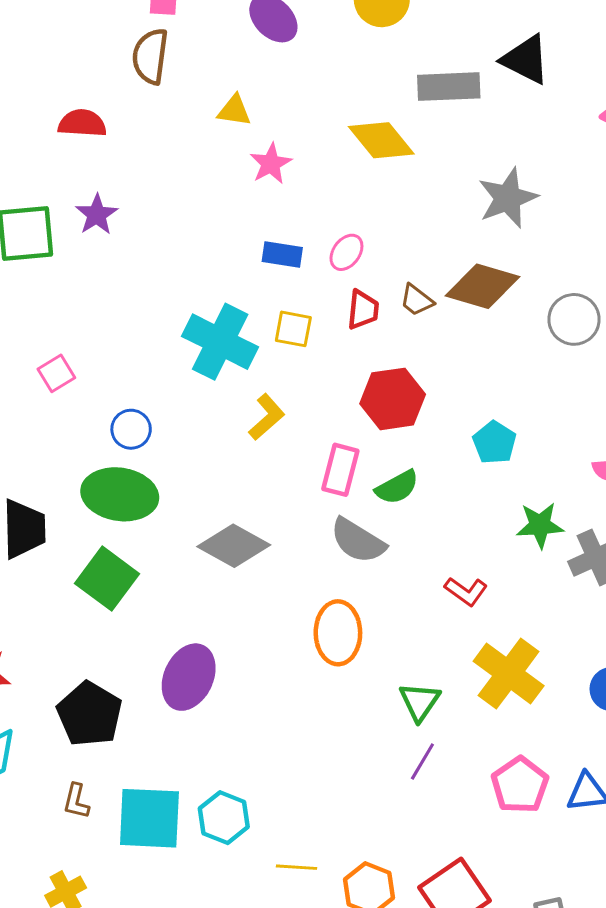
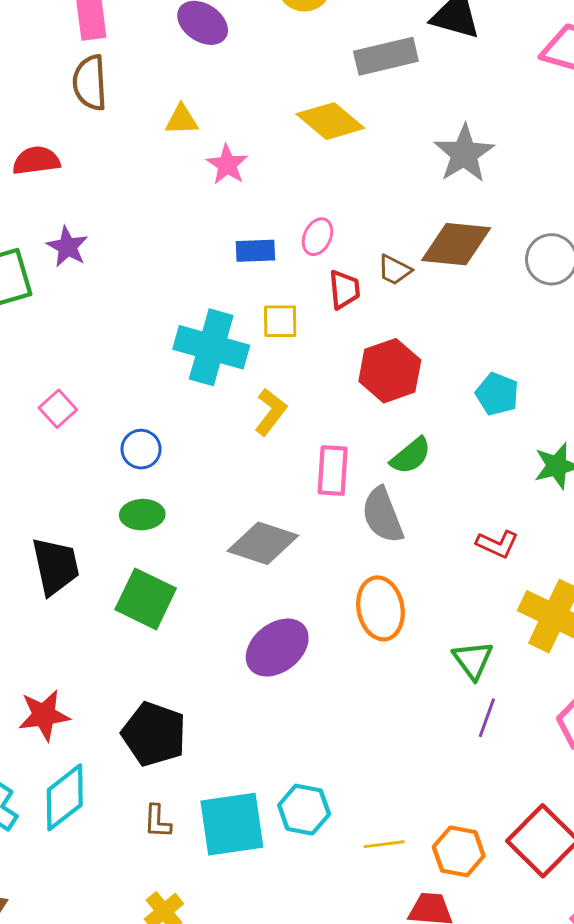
pink rectangle: (340, 470) -> (333, 471), moved
green ellipse: (120, 494) -> (142, 515), size x0.6
gray semicircle: (358, 541) -> (383, 515), turned 48
purple ellipse: (189, 677) -> (277, 648), moved, turned 38

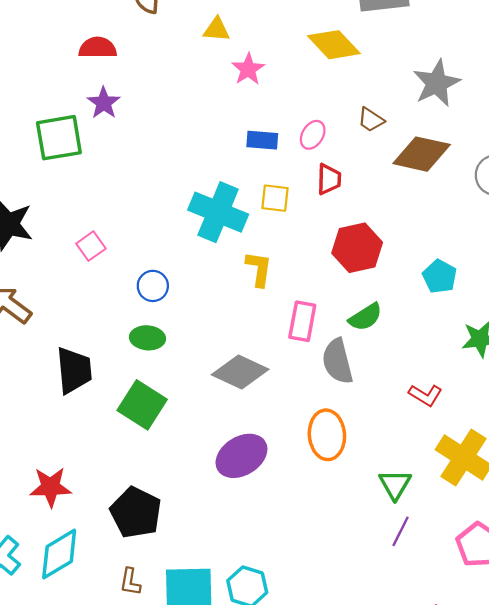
purple star: (67, 247) -> (104, 103), moved
brown trapezoid: (395, 270) -> (371, 120), moved
yellow L-shape: (271, 412) -> (259, 269), turned -36

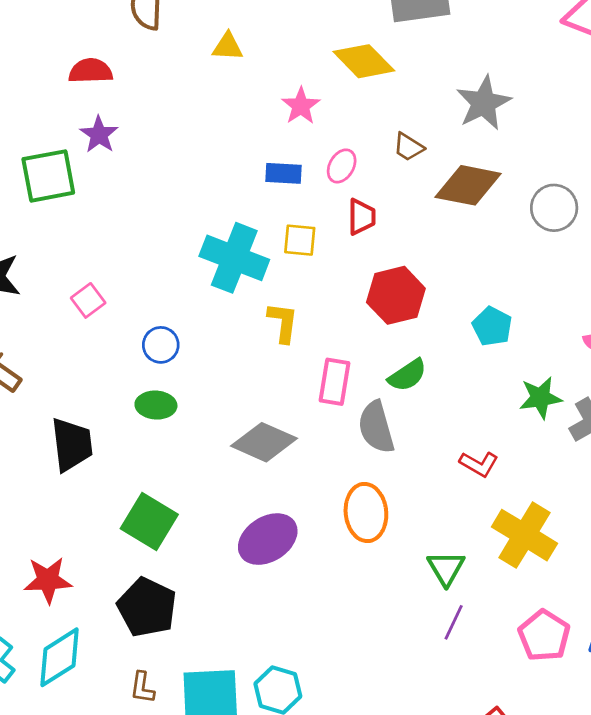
pink star: (248, 69) -> (301, 106), moved
green square: (142, 405) -> (149, 521), moved

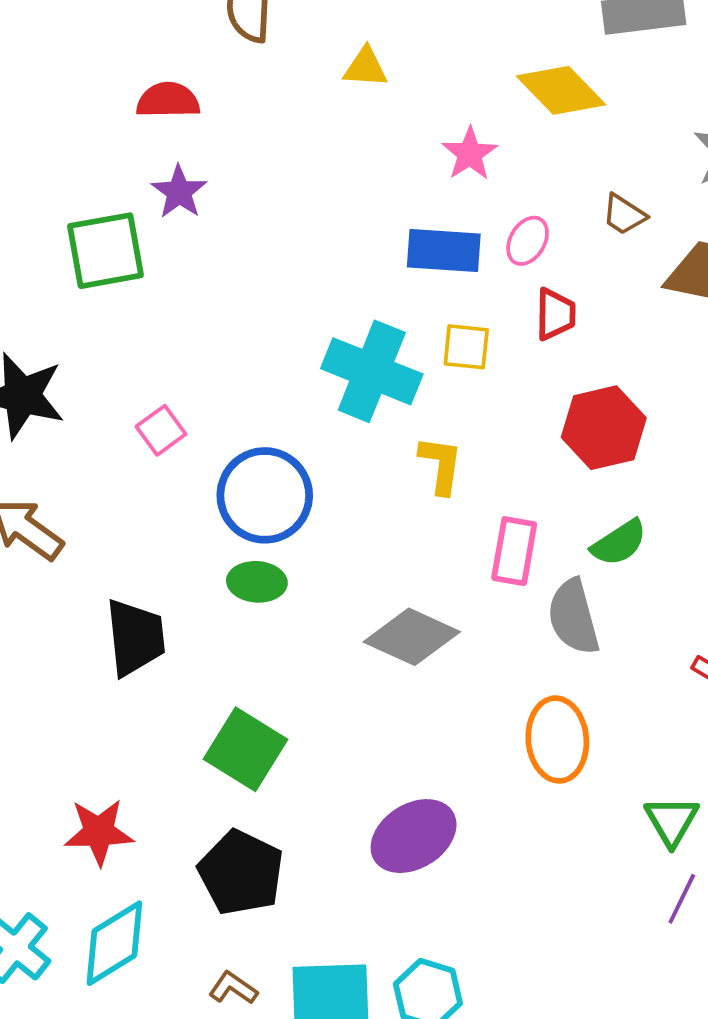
blue rectangle: (283, 173) -> (444, 251), size x1.4
blue circle: (161, 345) -> (265, 495), size x1.8
purple ellipse: (268, 539) -> (414, 836), moved
brown L-shape: (142, 688) -> (233, 988), turned 116

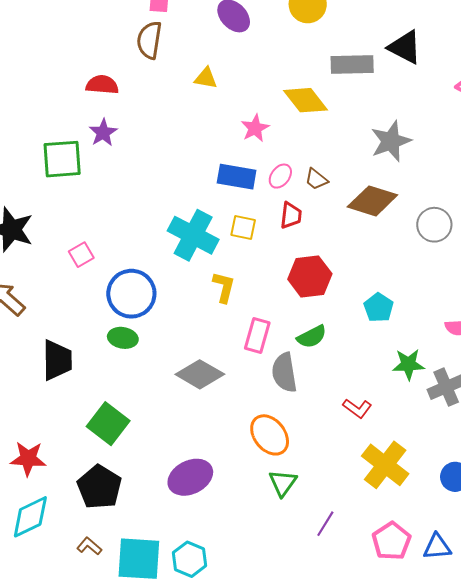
brown trapezoid: (624, 215) -> (316, 179), moved
orange ellipse: (557, 740) -> (270, 435), turned -39
green triangle: (672, 821) -> (283, 483), moved

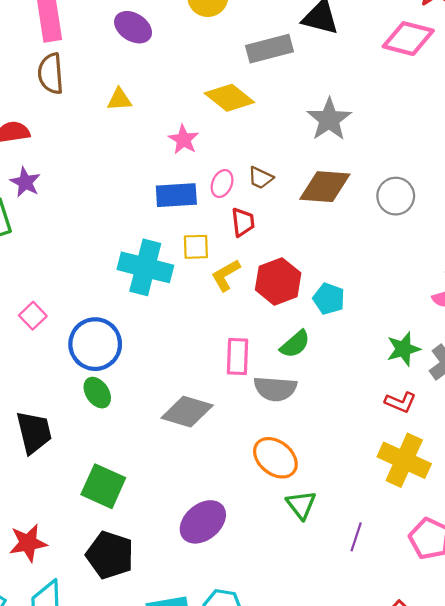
yellow L-shape: (224, 287) -> (226, 275), moved, turned -120
cyan pentagon: (379, 308) -> (329, 299), moved
green ellipse: (123, 338) -> (97, 393), turned 60
gray semicircle: (284, 373) -> (275, 389), turned -63
red L-shape: (357, 408) -> (400, 402), moved

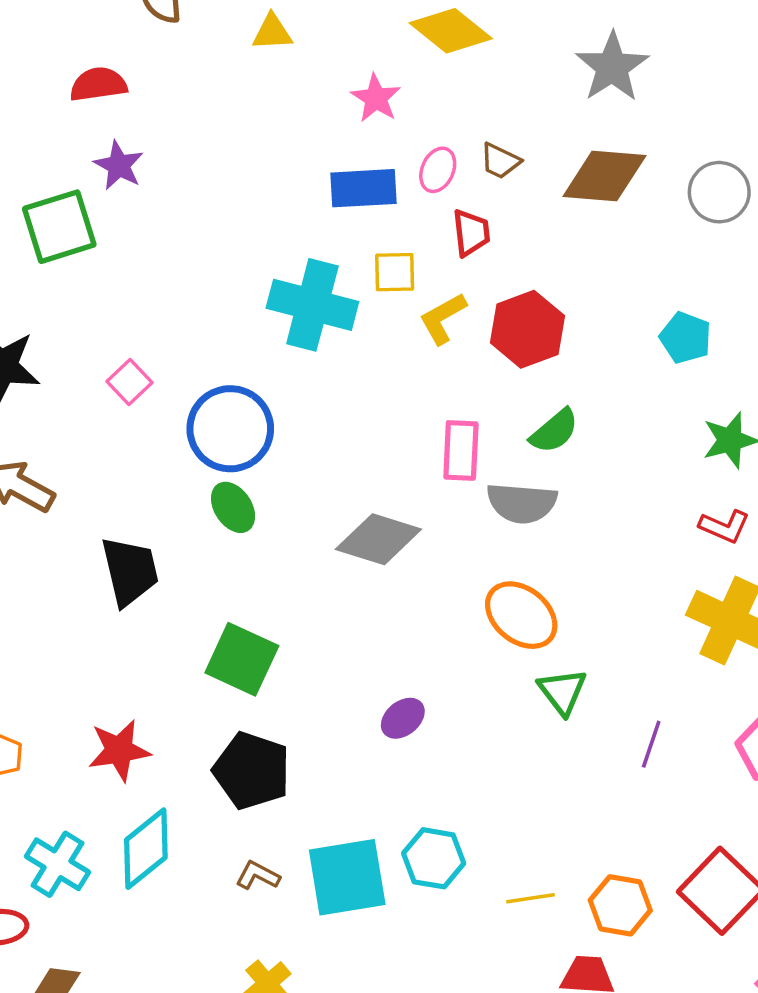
cyan pentagon: (329, 299) -> (686, 338), moved
purple ellipse: (203, 522) -> (403, 718), size x0.6

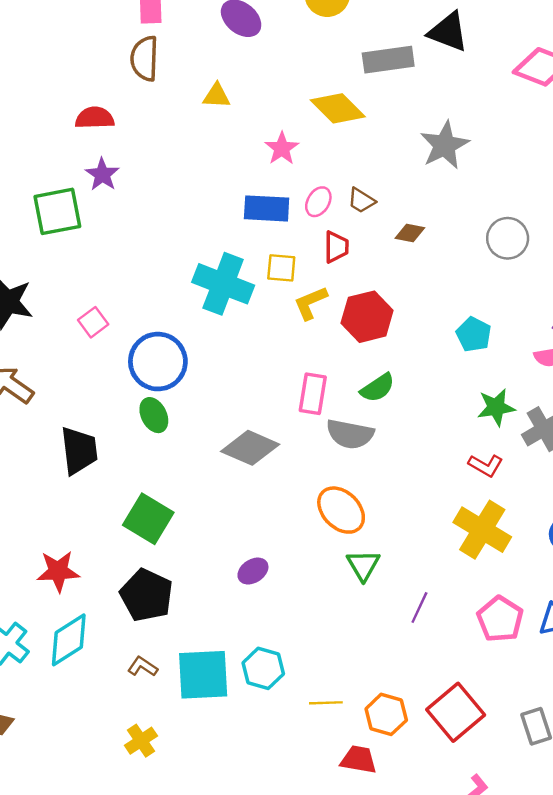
brown diamond: (604, 176) -> (410, 233), moved, size x0.5

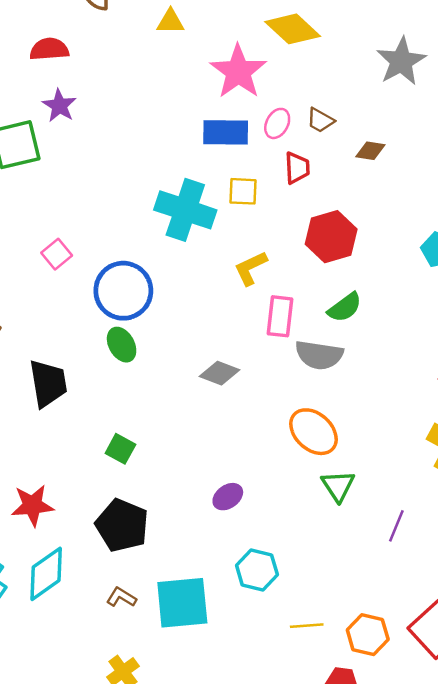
pink star: (282, 148) -> (238, 72), size x1.6
yellow L-shape: (310, 303) -> (251, 268), moved
gray diamond: (250, 448) -> (219, 373), size x0.7
green square: (148, 519) -> (120, 449), size x0.6
cyan hexagon: (263, 668) -> (257, 570), moved

